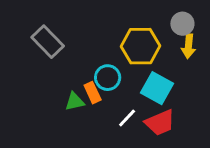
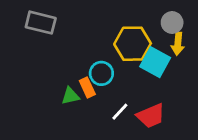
gray rectangle: (48, 42) -> (41, 23), moved, turned -32
cyan square: (157, 88) -> (155, 62), moved

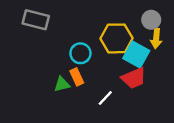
cyan circle: (101, 73) -> (80, 53), moved
red trapezoid: (151, 116) -> (134, 78), moved

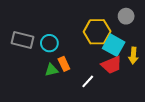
gray rectangle: (36, 20) -> (22, 40), moved
yellow arrow: (156, 38) -> (133, 56), moved
cyan circle: (80, 53) -> (49, 43), moved

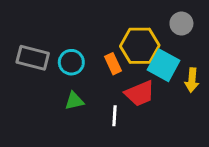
orange rectangle: (64, 64) -> (113, 64), moved
red trapezoid: (112, 65) -> (140, 93), moved
white line: (88, 81) -> (114, 116), moved, turned -40

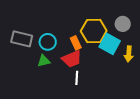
gray circle: (181, 24) -> (123, 24), moved
red trapezoid: (140, 93) -> (72, 59), moved
green triangle: (74, 101) -> (44, 61), moved

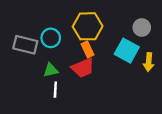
yellow hexagon: (94, 31) -> (88, 26), moved
cyan circle: (48, 42) -> (51, 38), moved
white line: (77, 78) -> (55, 90), moved

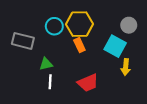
cyan circle: (51, 38) -> (54, 26), moved
yellow arrow: (149, 62) -> (126, 67), moved
red trapezoid: (83, 68) -> (88, 83), moved

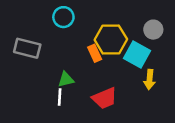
yellow hexagon: (79, 24) -> (111, 40), moved
cyan circle: (54, 26) -> (63, 17), moved
green triangle: (46, 64) -> (66, 79), moved

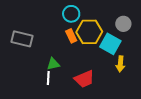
cyan circle: (63, 17) -> (71, 14), moved
orange rectangle: (95, 53) -> (71, 36), moved

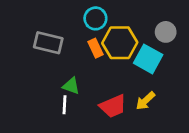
gray rectangle: (22, 39) -> (48, 43), moved
green triangle: (53, 64) -> (71, 86), turned 32
yellow arrow: (120, 64) -> (145, 101), moved, turned 42

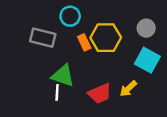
cyan circle: (95, 18) -> (70, 16), moved
cyan square: (148, 59) -> (147, 60), moved
green triangle: (71, 86) -> (63, 76), size x1.5

